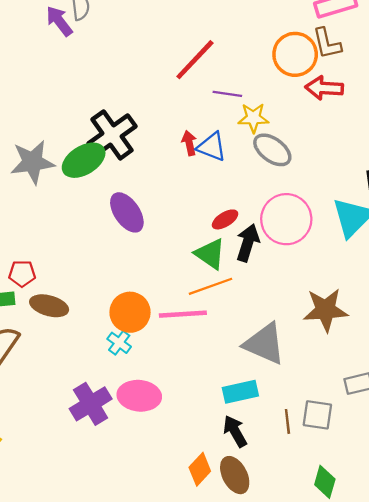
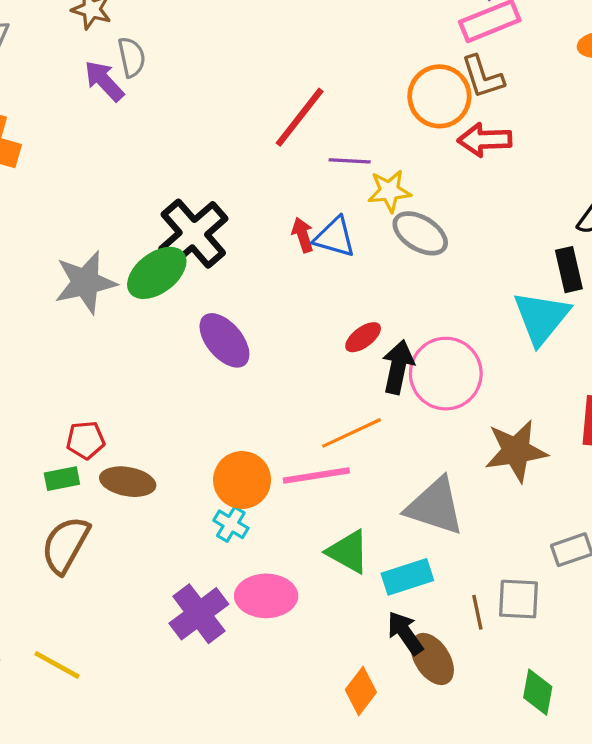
pink circle: (286, 219) -> (446, 374), moved
green triangle: (210, 254) -> (348, 552), moved
brown ellipse: (235, 475) -> (432, 659), moved

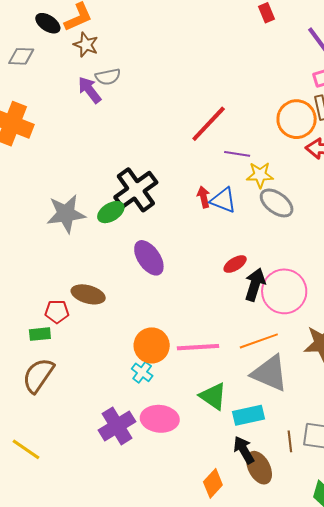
gray semicircle: (132, 57) -> (108, 77), turned 85
green ellipse: (157, 273) -> (111, 212), size x0.7
orange line: (352, 433) -> (259, 341), moved
brown ellipse: (128, 482) -> (88, 294), moved

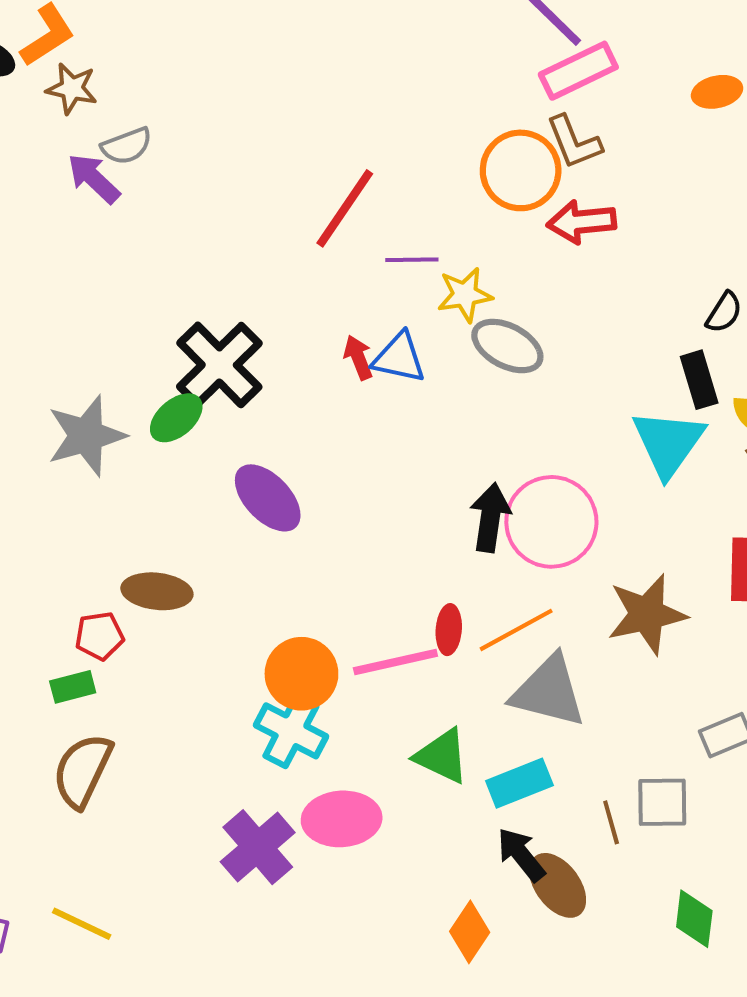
red ellipse: (235, 264) -> (449, 630), moved, turned -45
cyan cross: (142, 372) -> (291, 731), size x1.6

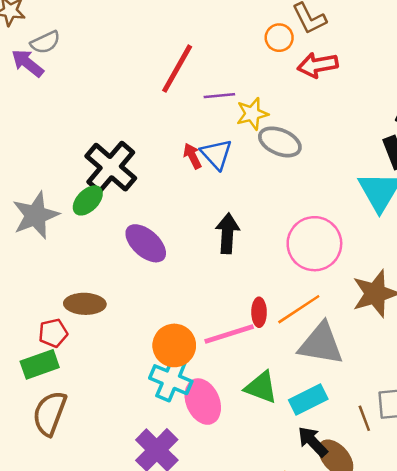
orange circle: (521, 170) -> (279, 38), size x0.6
blue triangle: (399, 358) -> (217, 154), turned 40
black arrow: (490, 517) -> (227, 233), moved
green rectangle: (73, 687) -> (40, 364), size x1.4
pink ellipse: (342, 819) -> (203, 402), moved, turned 75

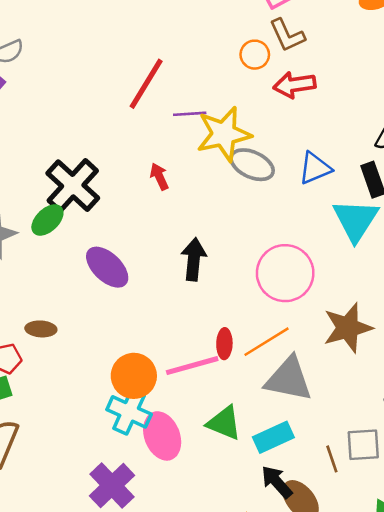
yellow star: (252, 114) -> (224, 134), size x1.6
blue triangle: (217, 154) -> (315, 168), moved, turned 48
brown ellipse: (85, 304) -> (41, 329), size x0.7

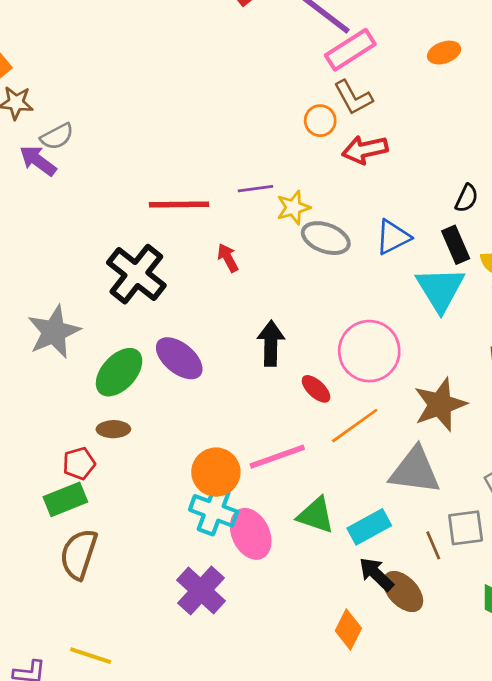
red line: (146, 84) -> (179, 204), moved, turned 62
yellow star: (224, 134) -> (293, 208), size x0.6
green ellipse: (47, 220) -> (119, 372), moved, size x1.4
red ellipse: (224, 344) -> (316, 389), moved, turned -44
gray triangle: (289, 379) -> (415, 471), moved

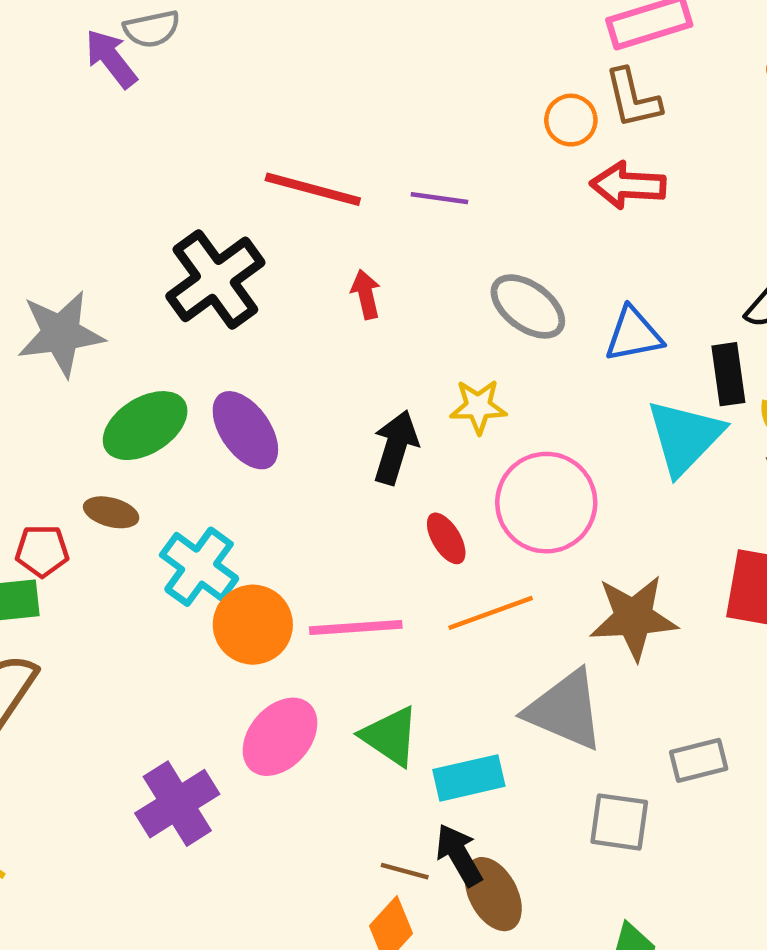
yellow star: (293, 208) -> (478, 406), moved
cyan cross: (214, 511) -> (199, 567), moved
pink ellipse: (251, 534) -> (280, 737), turned 51
brown line: (433, 545) -> (405, 871), moved, turned -68

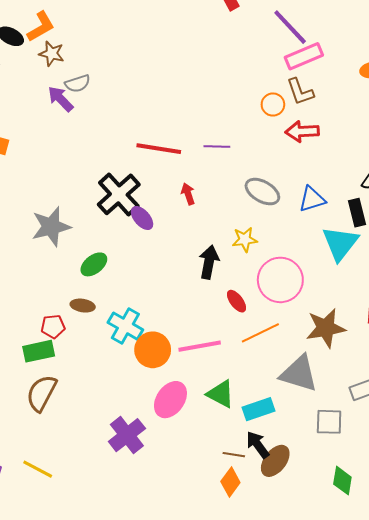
green ellipse: (145, 426) -> (94, 264), size x0.7
purple ellipse: (245, 430) -> (142, 218), moved, size x0.7
brown ellipse: (493, 894) -> (275, 461), turned 72

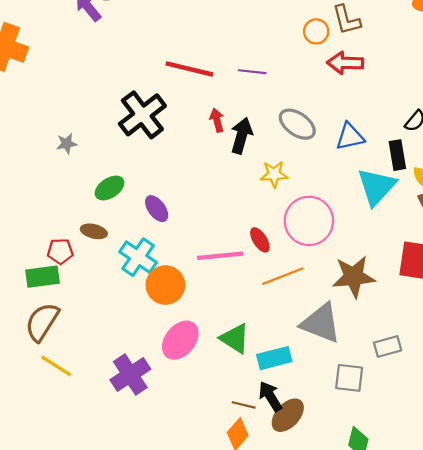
purple ellipse: (142, 218) -> (157, 209), moved
gray star: (51, 227) -> (67, 144), size x0.5
black arrow: (209, 262) -> (242, 136), moved
pink line: (200, 346) -> (220, 256), moved
yellow line: (38, 469) -> (56, 366), moved

